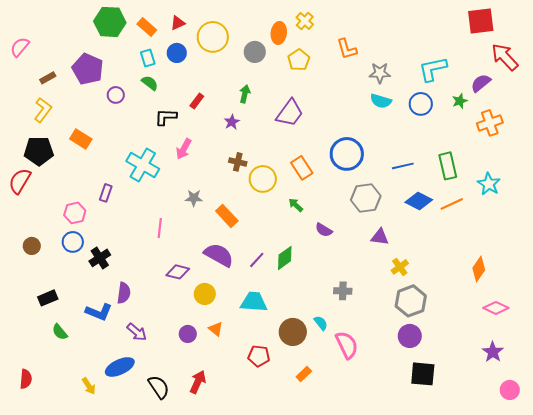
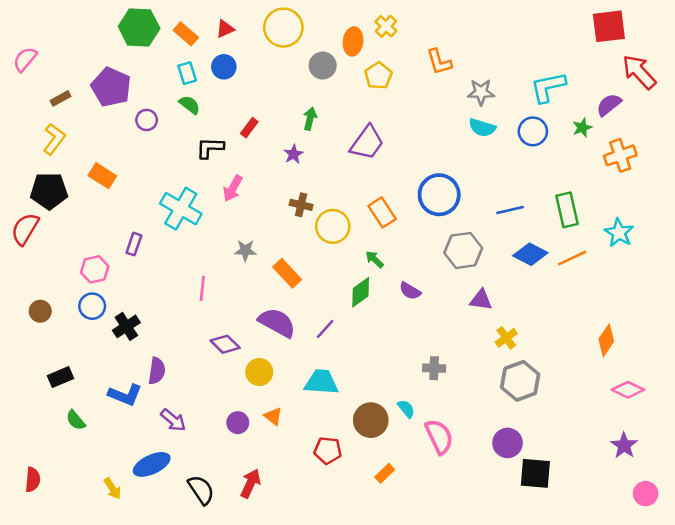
yellow circle: (213, 37) -> (283, 28), moved
green diamond: (285, 258) -> (361, 292), moved
purple diamond: (178, 272) -> (225, 344), turned 30
purple circle: (410, 336) -> (508, 443), moved

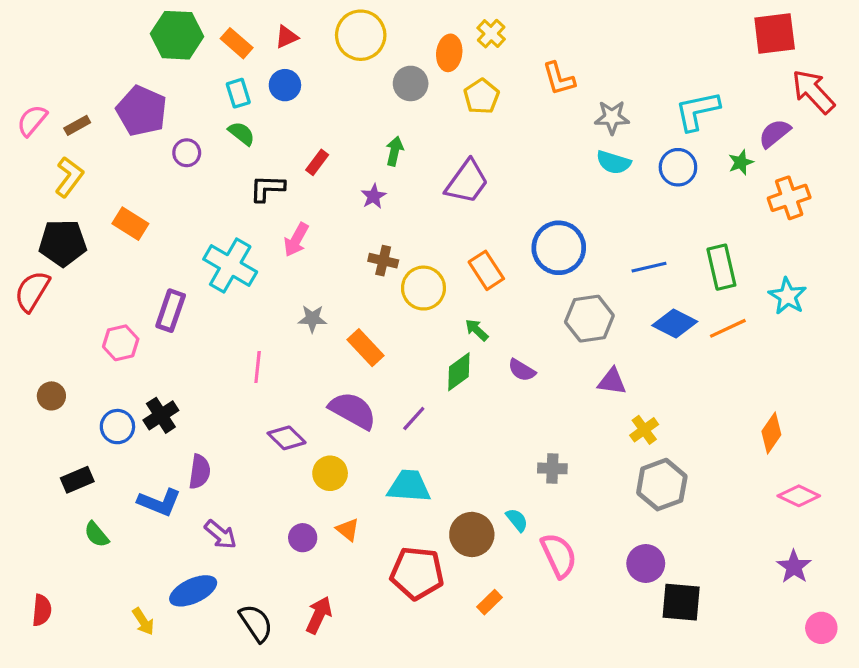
pink semicircle: (25, 59) -> (32, 121), moved
purple rectangle: (134, 244) -> (171, 311), size x1.4
blue circle: (92, 306) -> (117, 427), moved
red pentagon: (328, 451) -> (417, 573), size x1.5

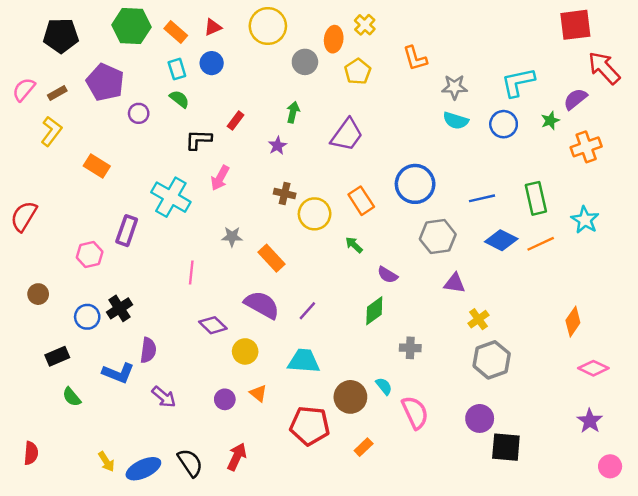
black pentagon: (63, 243) -> (61, 36), moved
green diamond: (459, 372) -> (374, 311), moved
blue ellipse: (193, 591) -> (143, 469), moved

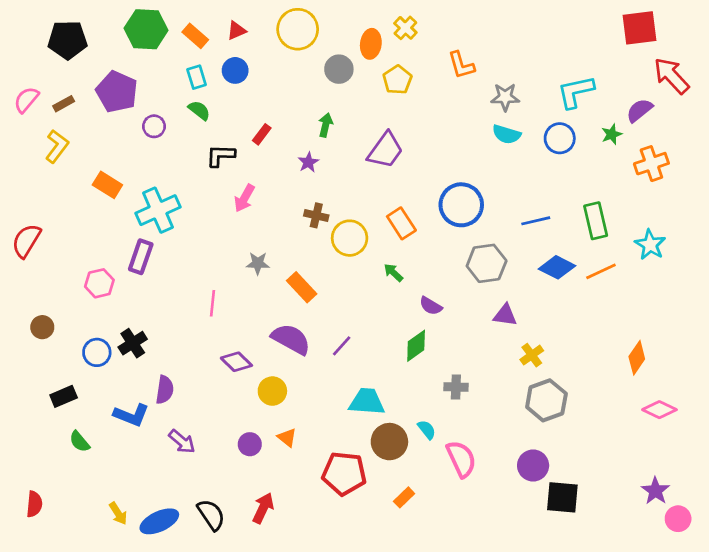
cyan cross: (171, 197) -> (158, 210), moved, turned 36
cyan trapezoid: (304, 361) -> (367, 402), moved
purple star: (590, 421) -> (655, 491), moved

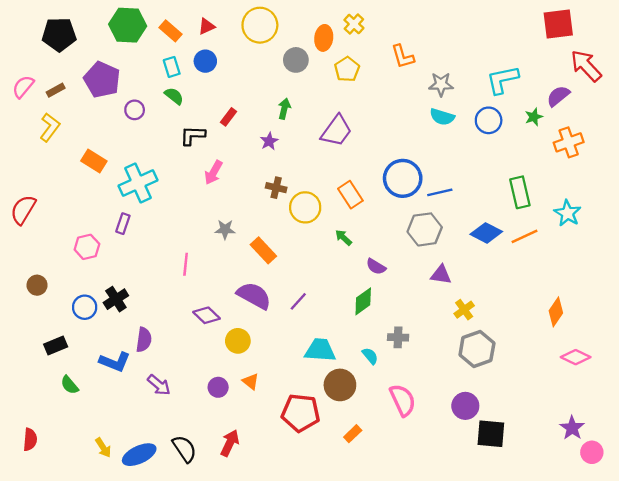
blue line: (536, 221) -> (440, 192), moved
purple rectangle: (141, 257) -> (123, 224), size x0.7
cyan semicircle: (427, 430) -> (370, 356), moved

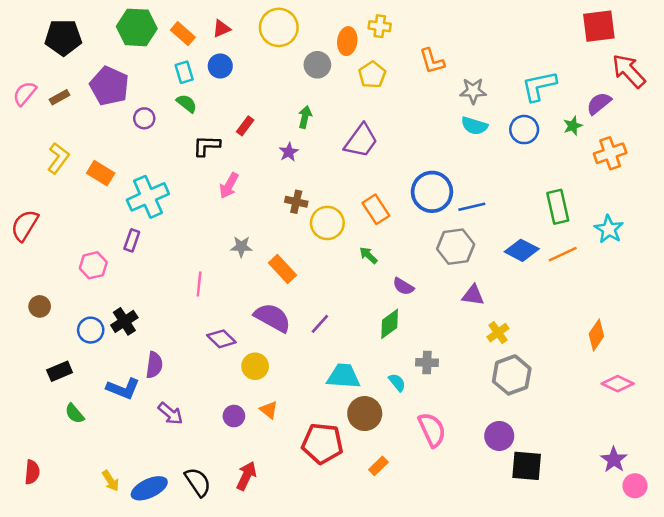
yellow cross: (354, 24) -> (380, 26), turned -36
yellow L-shape: (50, 127) -> (58, 158), moved

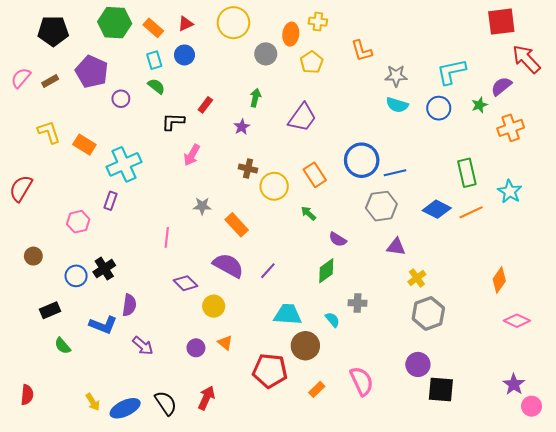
yellow L-shape: (58, 158) -> (49, 132), turned -55
pink semicircle: (432, 430) -> (362, 381), moved

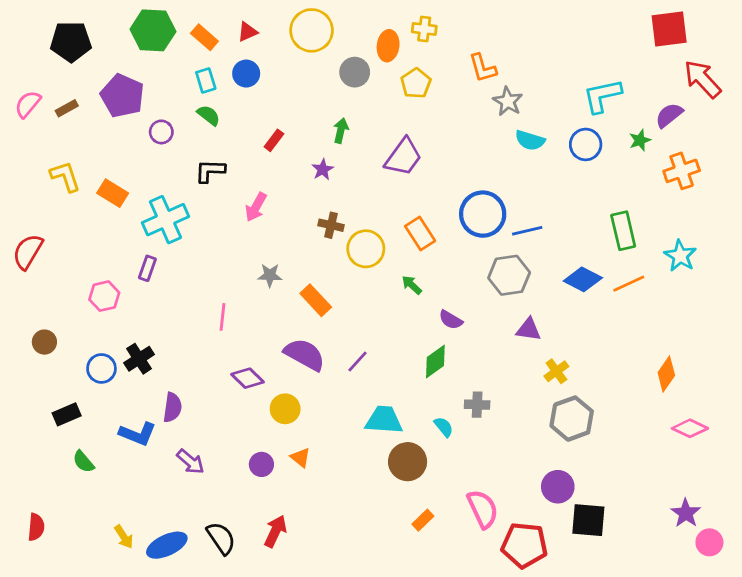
gray star: (396, 76) -> (508, 101), moved, turned 30
black L-shape: (173, 122) -> (210, 171), moved
red pentagon: (270, 371) -> (524, 545), moved

